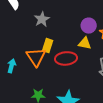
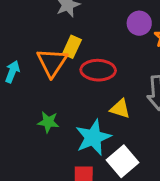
yellow triangle: (85, 43) -> (120, 109), moved

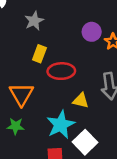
orange triangle: (52, 62) -> (21, 94), moved
green star: (48, 122) -> (16, 126), moved

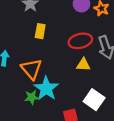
red ellipse: (61, 71) -> (80, 41), moved
cyan star: (61, 125) -> (46, 88), moved

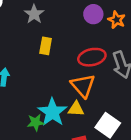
yellow triangle: (83, 65) -> (76, 109), moved
orange triangle: (31, 69) -> (83, 86), moved

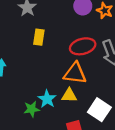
orange triangle: (83, 86) -> (75, 73), turned -40
cyan star: (52, 112) -> (47, 99), size x0.7

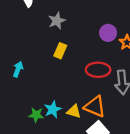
orange triangle: (75, 73) -> (95, 107), moved

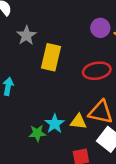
gray star: (57, 21) -> (26, 35), moved
yellow rectangle: (60, 51) -> (51, 57), size x1.5

